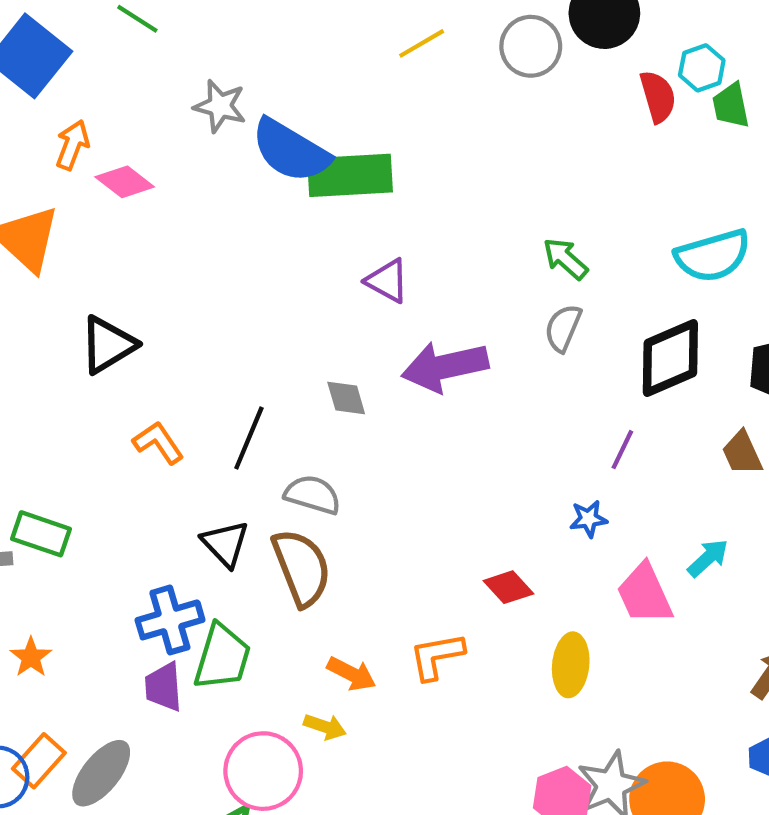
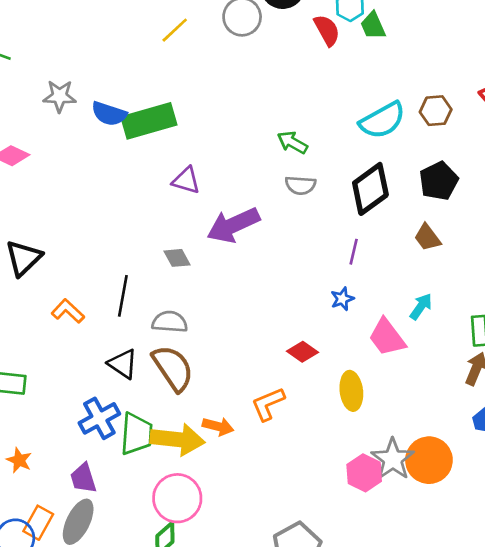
blue semicircle: (291, 151) -> (109, 114), size x0.7
gray semicircle: (563, 328) -> (300, 185), turned -96
purple trapezoid: (164, 687) -> (83, 478), moved
yellow arrow: (325, 727) -> (177, 439), moved, size x2.0

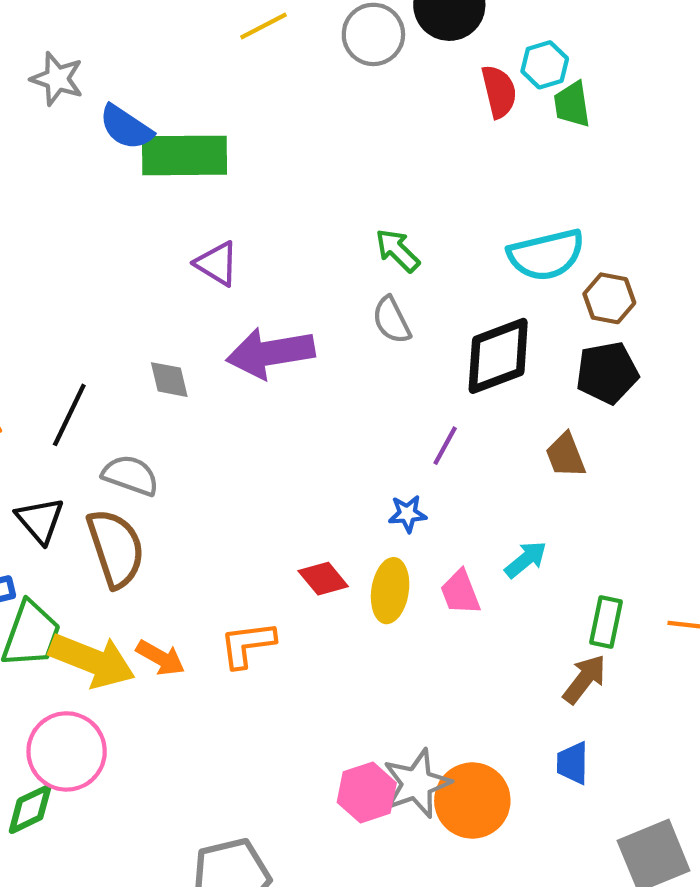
brown hexagon: (436, 111) -> (609, 298), moved
gray semicircle: (300, 185) -> (392, 320), turned 44
pink trapezoid: (387, 337) -> (460, 592), size x0.7
yellow ellipse: (351, 391) -> (390, 591), moved

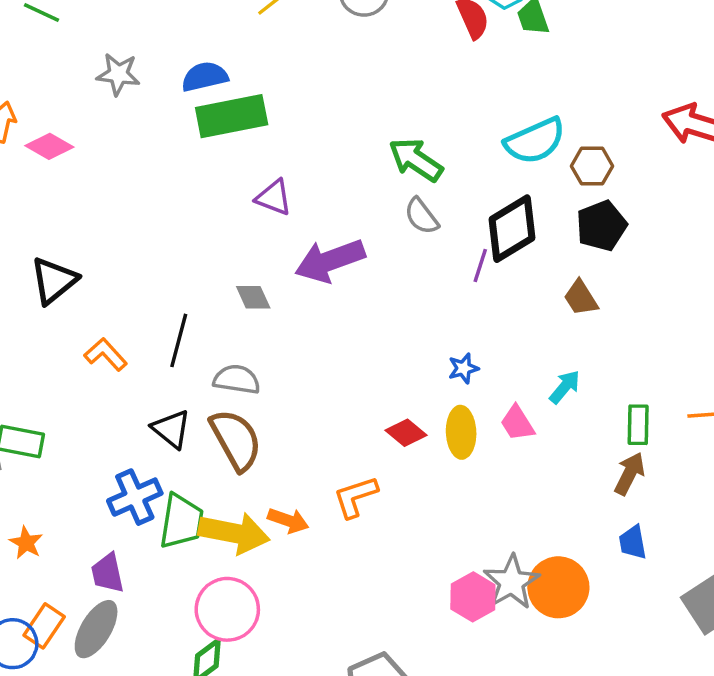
blue semicircle: (126, 127) -> (205, 77), moved, turned 144
green arrow: (397, 250) -> (416, 160), size x1.4
purple line: (445, 446) -> (480, 265), moved

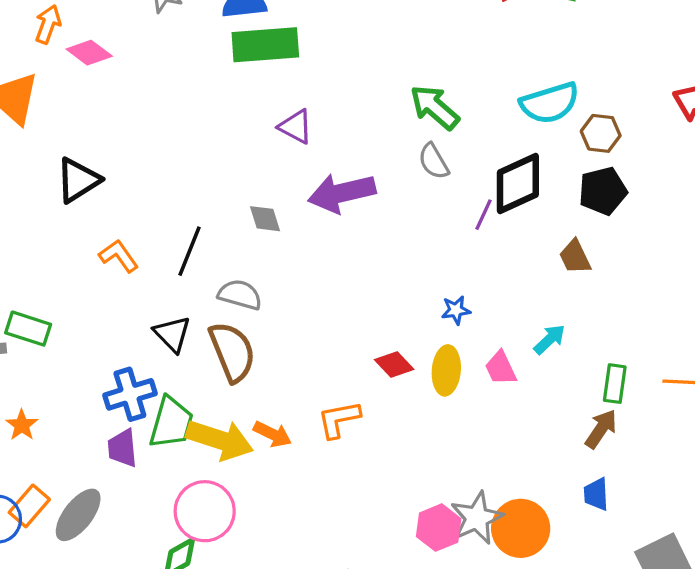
purple trapezoid: (108, 573) -> (122, 448), moved

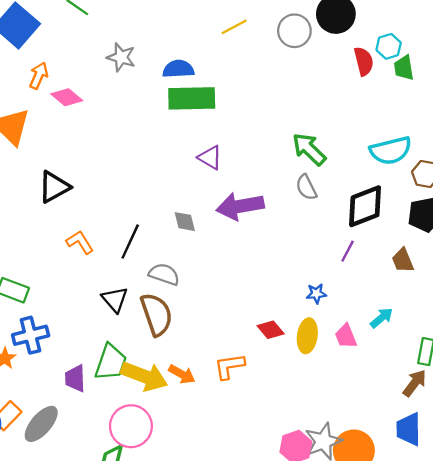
purple line: (483, 215) -> (348, 251), moved
blue cross: (130, 394) -> (31, 335), moved
blue trapezoid: (596, 494) -> (409, 429), size x1.4

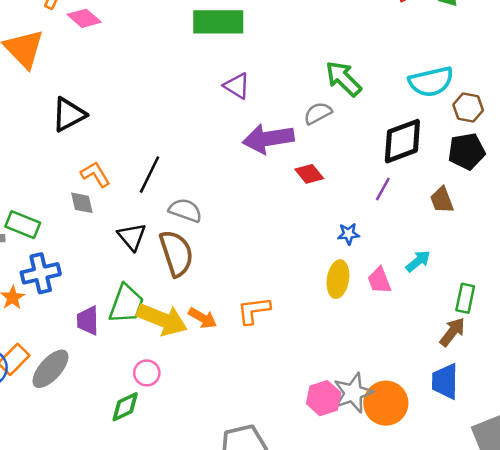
gray semicircle: (306, 187) -> (318, 113), moved, turned 88
gray diamond: (185, 222) -> (82, 203), moved
red diamond: (271, 330) -> (309, 174), moved
pink circle: (131, 426) -> (147, 373), size x0.6

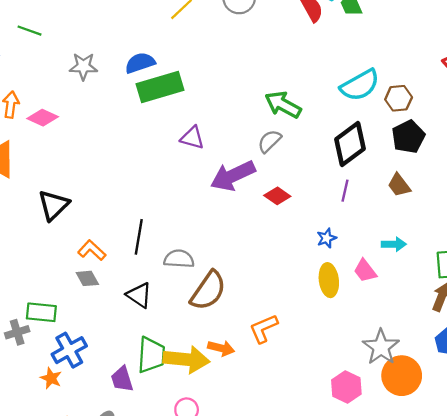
brown semicircle: (176, 253) -> (208, 291), moved, turned 69
cyan arrow: (418, 261) -> (394, 244), turned 55
gray star: (353, 393) -> (381, 347), moved

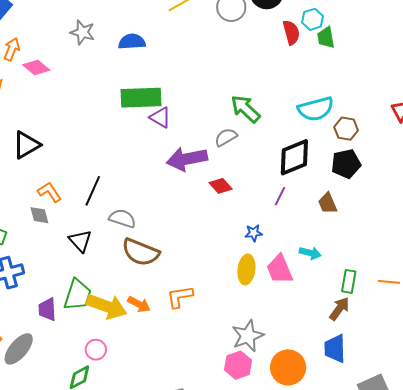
green rectangle: (160, 87) -> (141, 98), moved
pink trapezoid: (365, 271) -> (280, 269), size x1.4
brown semicircle: (208, 291) -> (141, 252), turned 63
gray star: (381, 347) -> (248, 336), moved

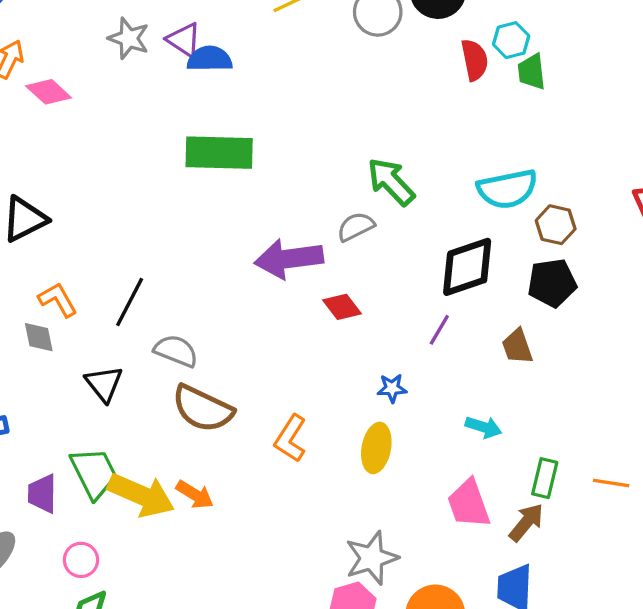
purple triangle: (160, 117) -> (184, 40), moved
pink trapezoid: (280, 269) -> (469, 504), moved
green trapezoid: (78, 295) -> (94, 473), turned -48
orange L-shape: (180, 297) -> (290, 438), moved, turned -52
pink circle: (96, 350) -> (81, 560), moved

